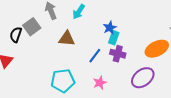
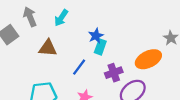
purple cross: (118, 54) -> (114, 73), moved, turned -35

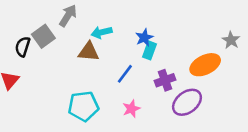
gray arrow: (30, 17) -> (68, 16), turned 54
cyan arrow: (61, 18) -> (102, 32), moved, turned 42

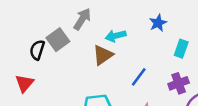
blue star: (144, 38) -> (158, 23), moved
cyan rectangle: (149, 50) -> (181, 49), moved
brown triangle: (89, 52) -> (103, 55), turned -40

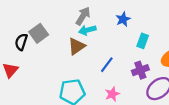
gray arrow: (82, 19) -> (83, 16), moved

